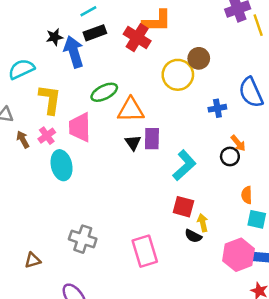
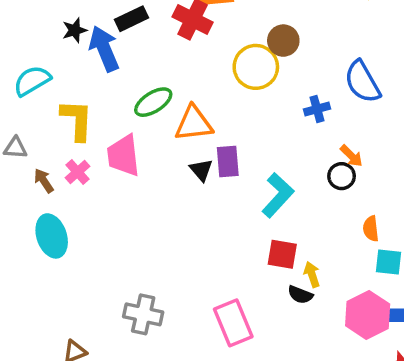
cyan ellipse: (62, 165) -> (52, 236), moved

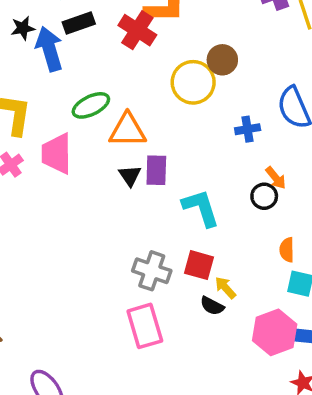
cyan L-shape: (278, 195) -> (201, 208), turned -66
yellow arrow: (312, 274) -> (225, 288), turned -30
gray cross: (143, 314) -> (152, 271), moved

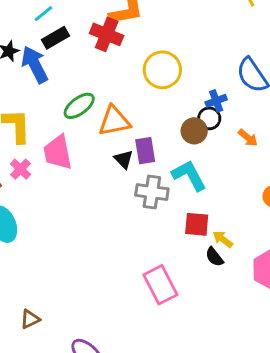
brown circle: (222, 60) -> (194, 131), moved
black circle: (264, 196) -> (209, 118), moved
gray cross: (152, 271) -> (152, 192), moved
black semicircle: (212, 306) -> (214, 257), turned 35

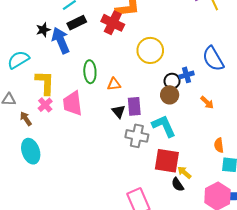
green ellipse: (79, 106) -> (90, 72), turned -60
black circle: (209, 118) -> (172, 81), moved
orange triangle: (114, 121) -> (114, 84), size x0.6
pink cross: (20, 169) -> (45, 105), moved
red square: (197, 224) -> (167, 161), size x1.4

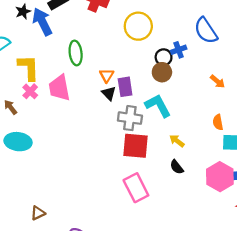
orange triangle: (114, 84) -> (107, 75), moved, turned -48
orange arrow: (207, 102) -> (218, 81), moved
cyan ellipse: (31, 151) -> (18, 142), turned -60
red square: (167, 161) -> (135, 146), moved
yellow arrow: (184, 173) -> (177, 141), moved

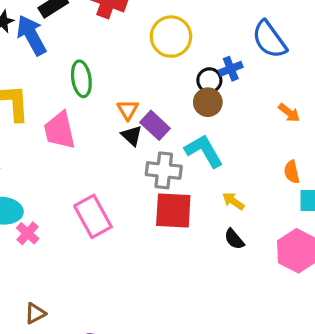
purple rectangle: (125, 87) -> (155, 125), turned -36
pink cross: (30, 91) -> (28, 233), moved
pink rectangle: (136, 188) -> (93, 216), moved

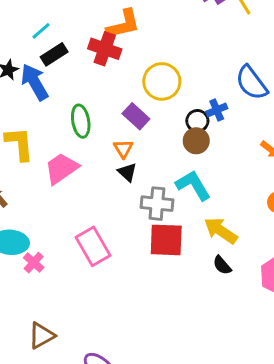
purple rectangle: (155, 125) -> (136, 116), moved
pink trapezoid: (60, 130) -> (61, 168), turned 69
yellow arrow: (233, 201) -> (221, 231), size x1.6
brown triangle: (35, 313) -> (42, 335), size x1.4

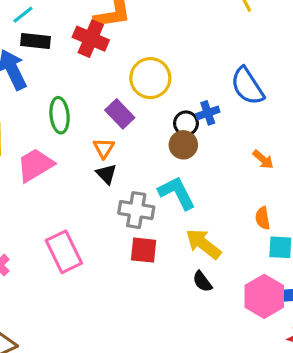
black rectangle: (54, 54) -> (36, 41), turned 35
red square: (166, 240) -> (144, 250), size x0.7

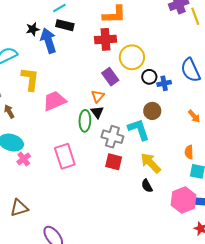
red cross: (91, 39) -> (105, 39), moved, turned -35
green ellipse: (60, 115) -> (85, 121), moved
black circle: (186, 123) -> (149, 77), moved
brown circle: (183, 145) -> (152, 111), moved

